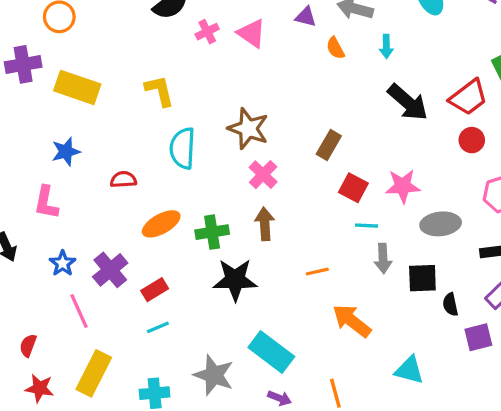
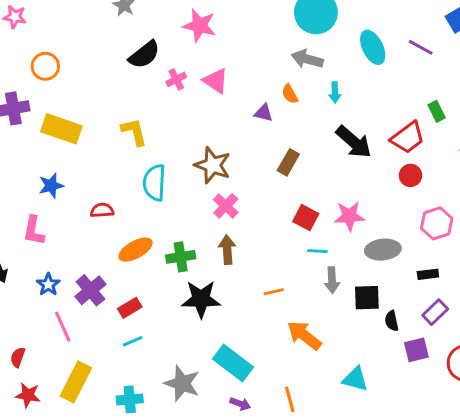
purple triangle: (306, 17) -> (264, 113), moved
brown rectangle: (329, 145) -> (288, 162), moved

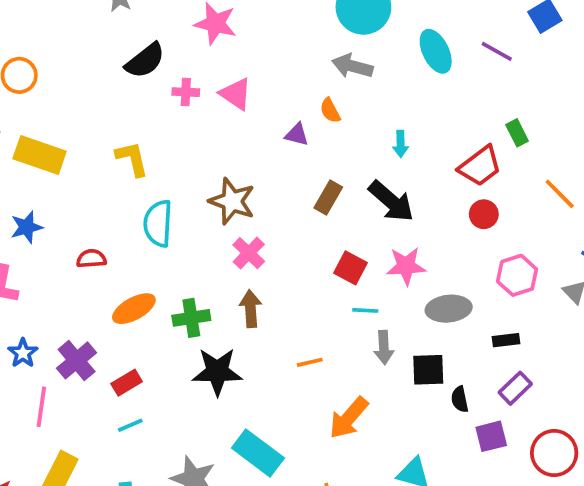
pink cross: (176, 79) -> (186, 92), turned 30
cyan arrow: (335, 92) -> (400, 144), moved
black arrow: (354, 142) -> (391, 201), moved
pink line: (63, 327) -> (41, 407), turned 32
orange arrow: (304, 335) -> (349, 418), turned -87

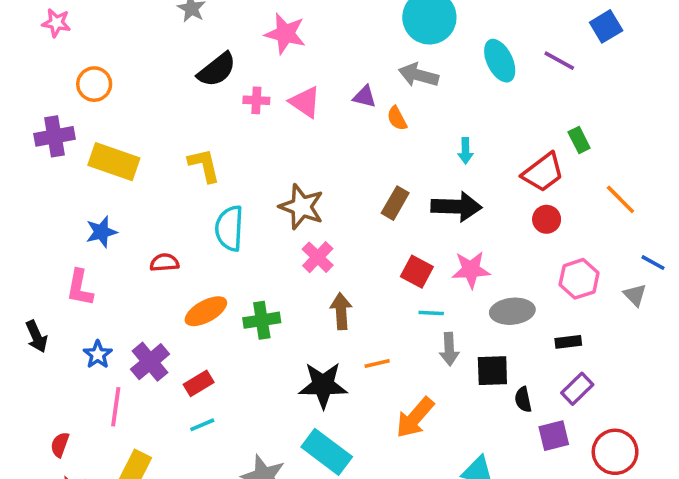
purple triangle: (297, 135) -> (365, 97), moved
black arrow: (391, 201) -> (456, 207), turned -39
brown arrow: (251, 309) -> (341, 311), moved
black star: (217, 372) -> (323, 385), moved

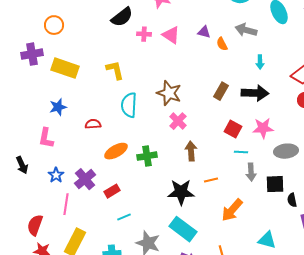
gray arrow: (419, 75) -> (246, 30), moved
cyan line: (202, 425) -> (124, 217), moved
red semicircle: (60, 445) -> (35, 225), size x1.5

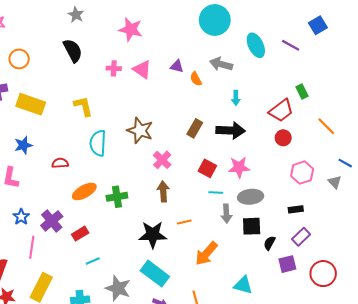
black semicircle: (122, 17) -> (73, 51), moved, turned -80
pink cross: (178, 121) -> (162, 160), moved
gray ellipse: (286, 151) -> (251, 197), moved
black semicircle: (292, 200) -> (269, 243), turned 40

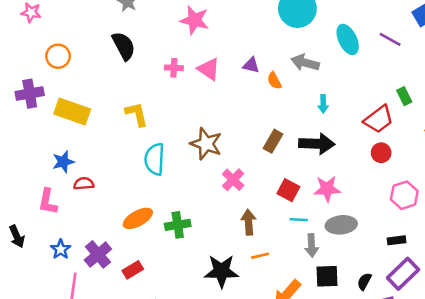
red semicircle: (60, 163) -> (84, 184), moved
brown arrow: (163, 191) -> (249, 222), moved
black square: (252, 226) -> (327, 276), moved
purple rectangle: (301, 237) -> (403, 274), size x1.4

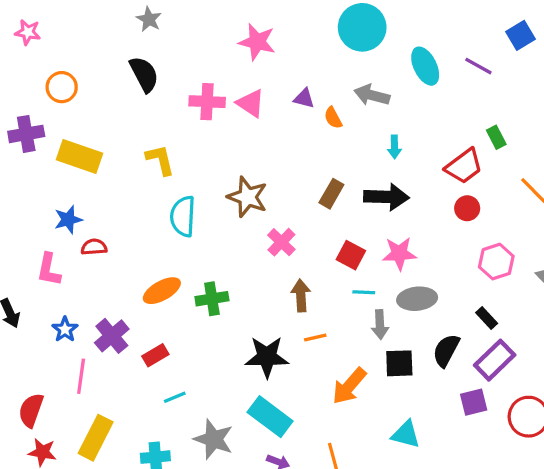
pink star: (194, 20) -> (257, 42), moved
pink cross: (174, 68) -> (207, 102), size x1.5
black rectangle: (397, 240) -> (487, 318), turned 54
black semicircle: (364, 281) -> (446, 350), moved, size x1.5

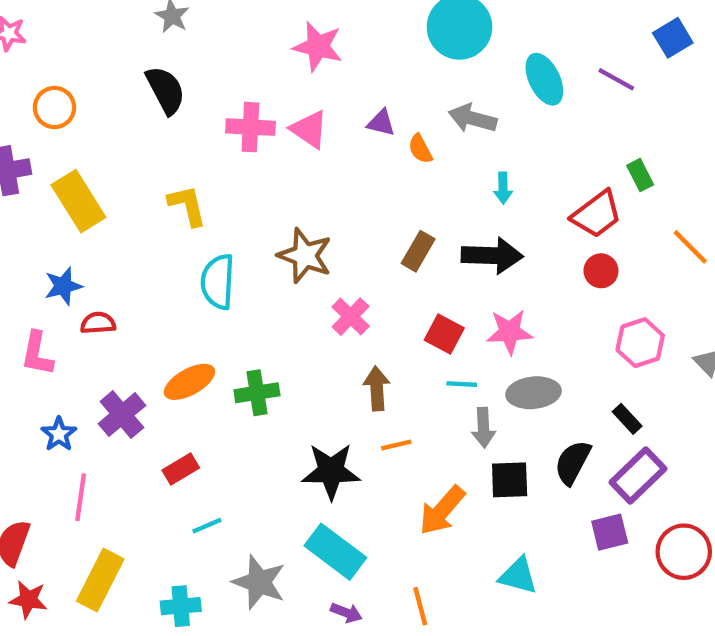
yellow rectangle: (79, 157) -> (78, 201), turned 39
purple cross: (112, 336) -> (122, 415), moved

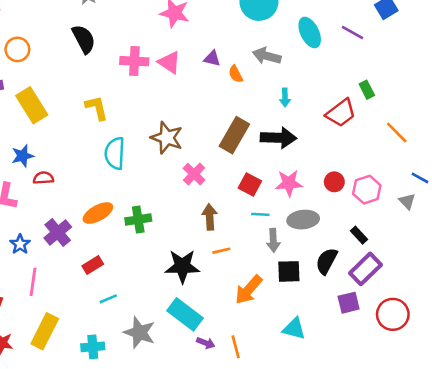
brown rectangle: (418, 251) -> (234, 135), size x1.5
red circle: (601, 271) -> (334, 182), moved
purple arrow: (346, 613) -> (206, 343), moved

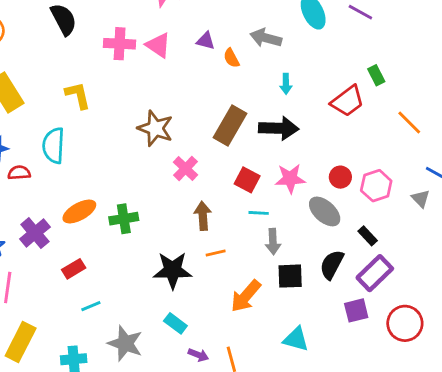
cyan semicircle: (115, 153) -> (54, 146), moved
gray ellipse: (303, 220) -> (325, 211), moved, turned 48
cyan rectangle: (185, 314) -> (175, 323), size x0.6

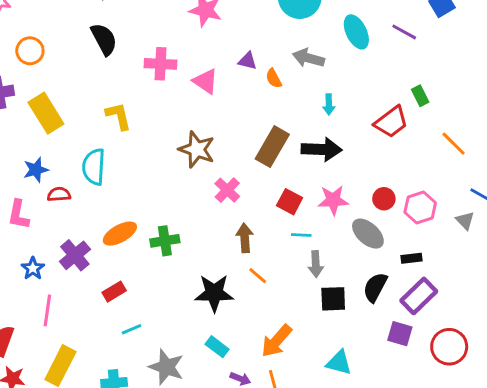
pink triangle: (158, 45) -> (205, 81), moved
black rectangle: (368, 236) -> (411, 258), turned -54
orange line: (216, 253) -> (258, 276), turned 54
orange arrow: (246, 296) -> (277, 341), moved
purple square: (356, 310) -> (400, 334), turned 30

